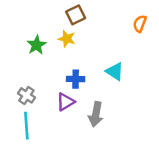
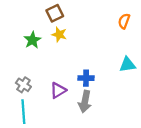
brown square: (76, 15) -> (55, 13), moved
cyan triangle: (115, 71) -> (127, 65), moved, turned -42
blue cross: (76, 79) -> (86, 78), moved

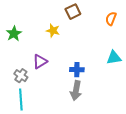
brown square: (55, 13) -> (73, 12), moved
green star: (32, 40) -> (14, 34), moved
purple triangle: (58, 90) -> (40, 62), moved

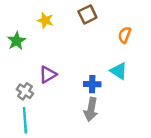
orange semicircle: (111, 19) -> (125, 35), moved
yellow star: (53, 31) -> (45, 20), moved
cyan triangle: (114, 58) -> (119, 71), moved, turned 42

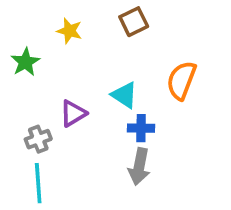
orange semicircle: (125, 35) -> (181, 80), moved, size x1.5
cyan triangle: (119, 71) -> (124, 95), moved
gray cross: (25, 91) -> (38, 139), turned 35

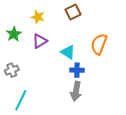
purple triangle: (73, 113) -> (40, 41), moved
gray cross: (38, 139) -> (12, 70), moved
cyan line: (38, 183) -> (21, 100), turned 30

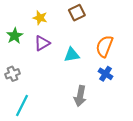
cyan triangle: (68, 52) -> (72, 55), turned -42
blue cross: (77, 70) -> (105, 74), moved, turned 32

